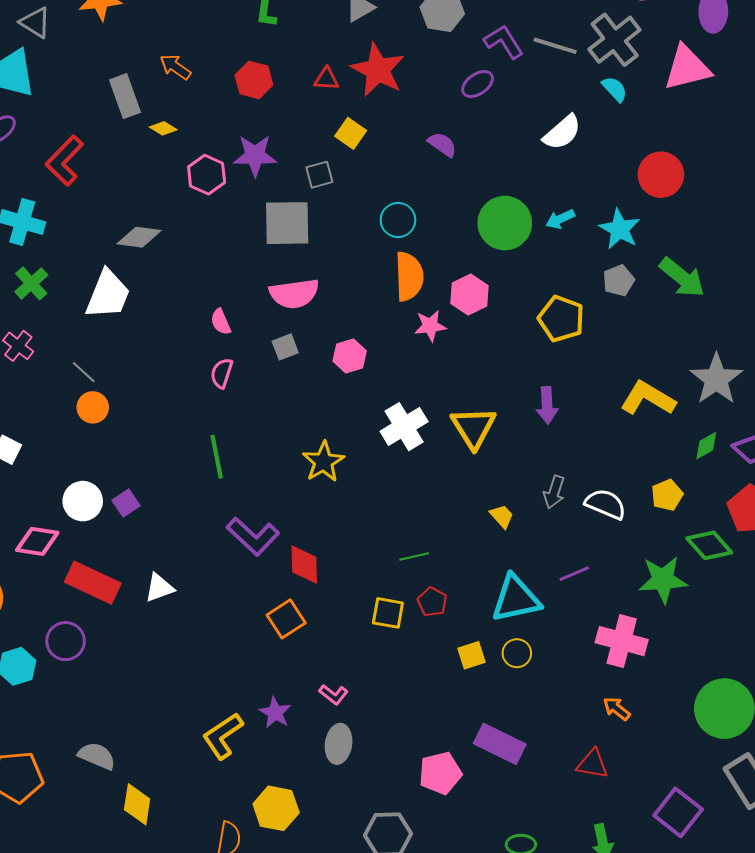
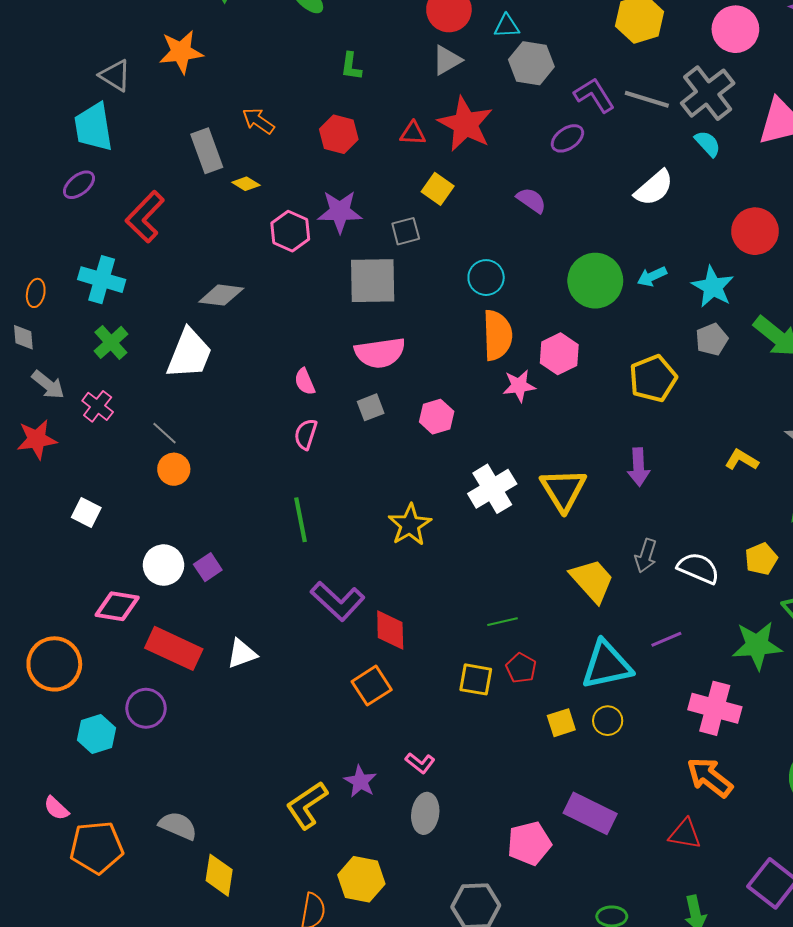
yellow pentagon: (561, 319) -> (653, 379), turned 30
yellow L-shape: (648, 398) -> (742, 460), size x0.6
yellow trapezoid: (502, 516) -> (592, 580), size x1.8
orange arrow: (617, 709) -> (710, 777), size x1.6

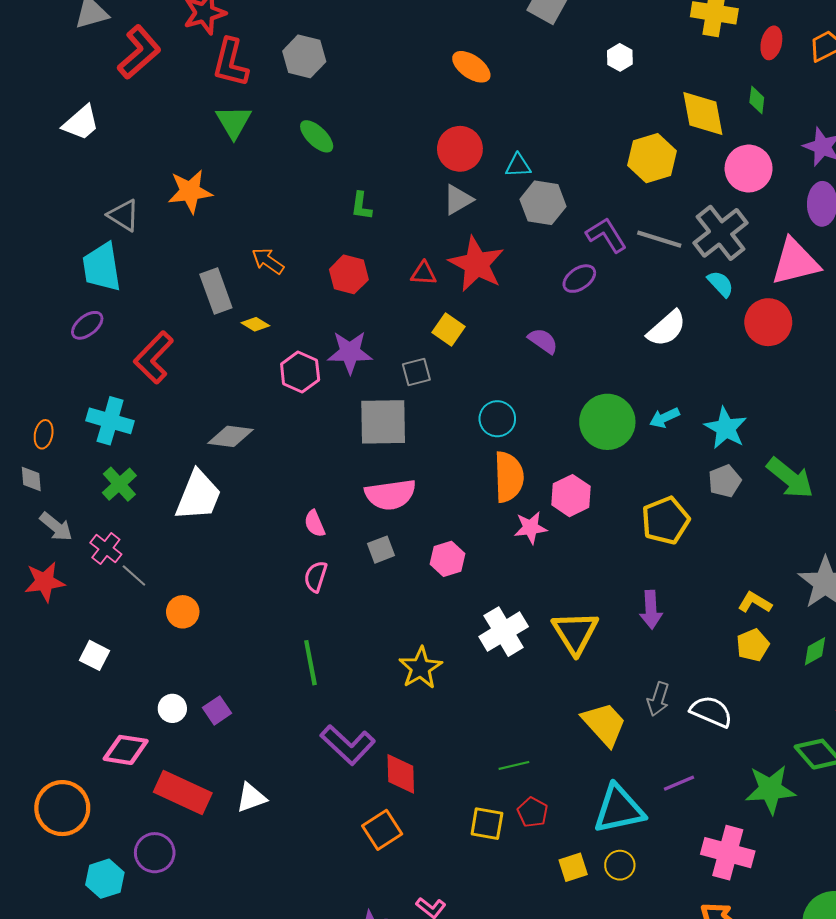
red circle: (755, 231) -> (768, 322), moved
gray line: (165, 433) -> (134, 575), moved
yellow pentagon: (761, 559) -> (753, 645), moved
white circle: (163, 565) -> (172, 708), size x0.7

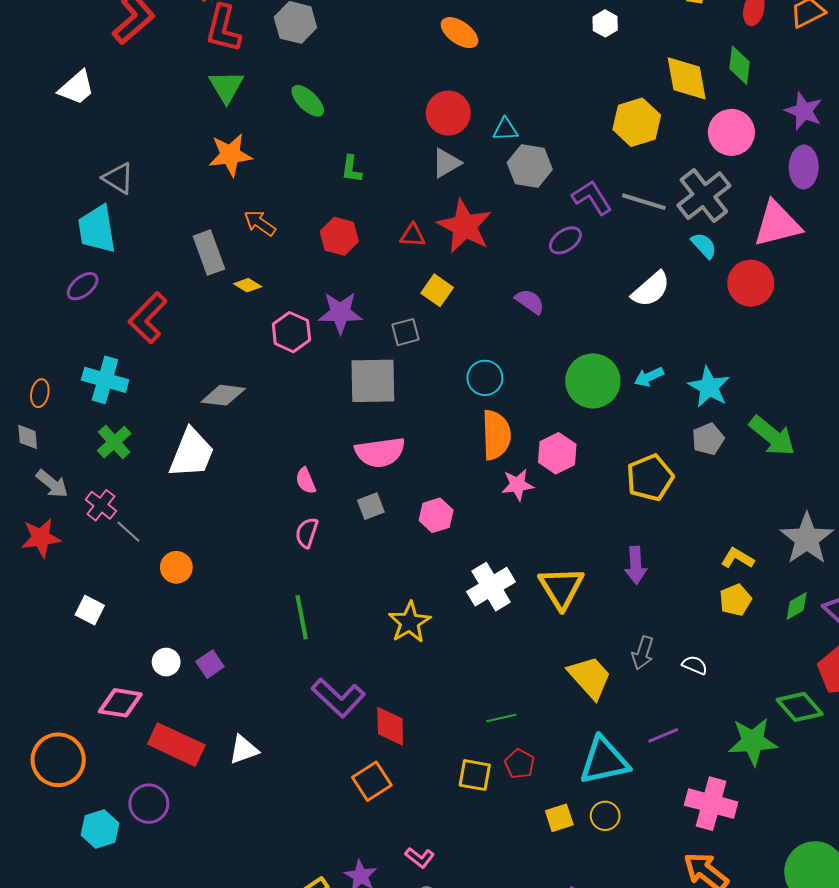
green diamond: (757, 100) -> (740, 65), size x1.4
orange star: (190, 191) -> (230, 155), moved
white semicircle: (711, 712) -> (695, 665), size x0.6

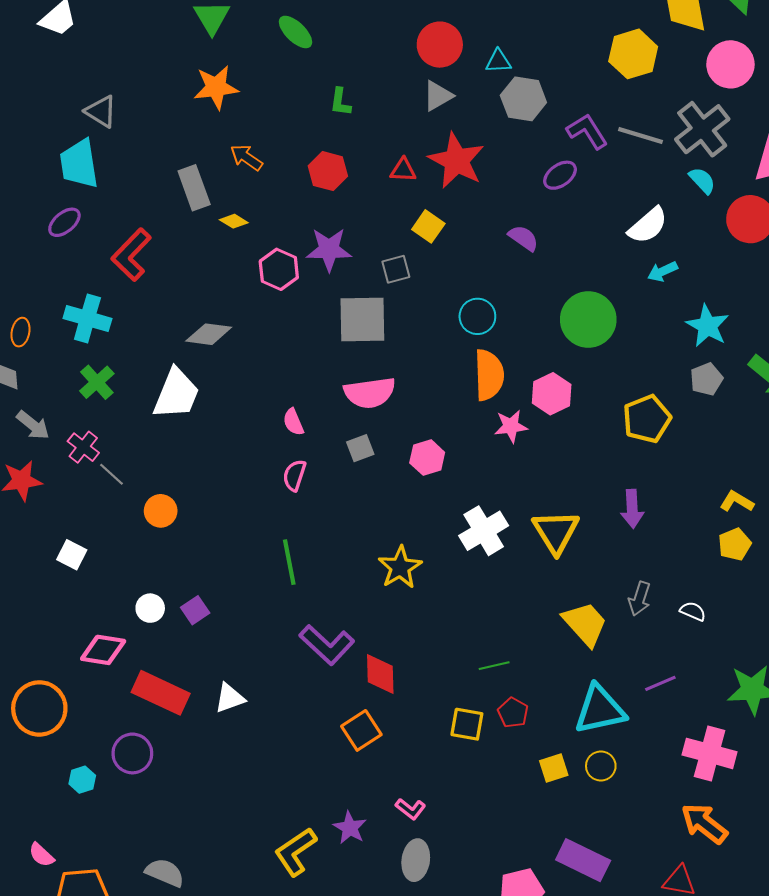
cyan arrow: (649, 377) -> (663, 271), moved
cyan hexagon: (100, 829) -> (82, 780), size x0.7

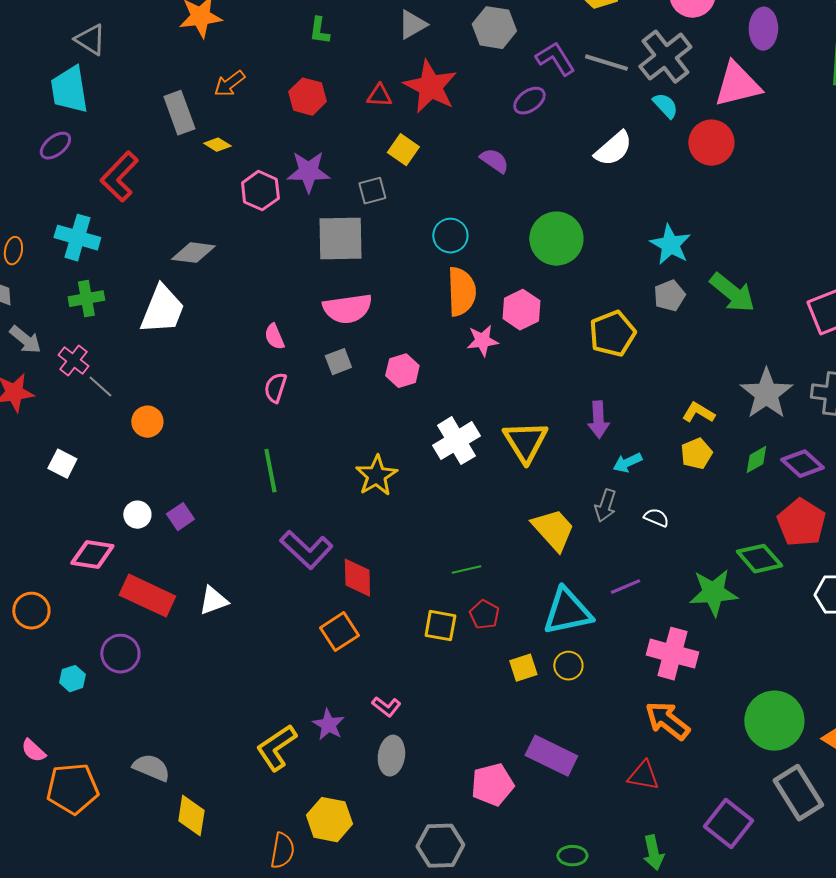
orange arrow: (246, 157) -> (229, 84), turned -72
cyan arrow: (663, 271) -> (627, 463), moved
green cross: (97, 382) -> (86, 299), turned 32
orange circle: (39, 708) -> (31, 611), size x0.7

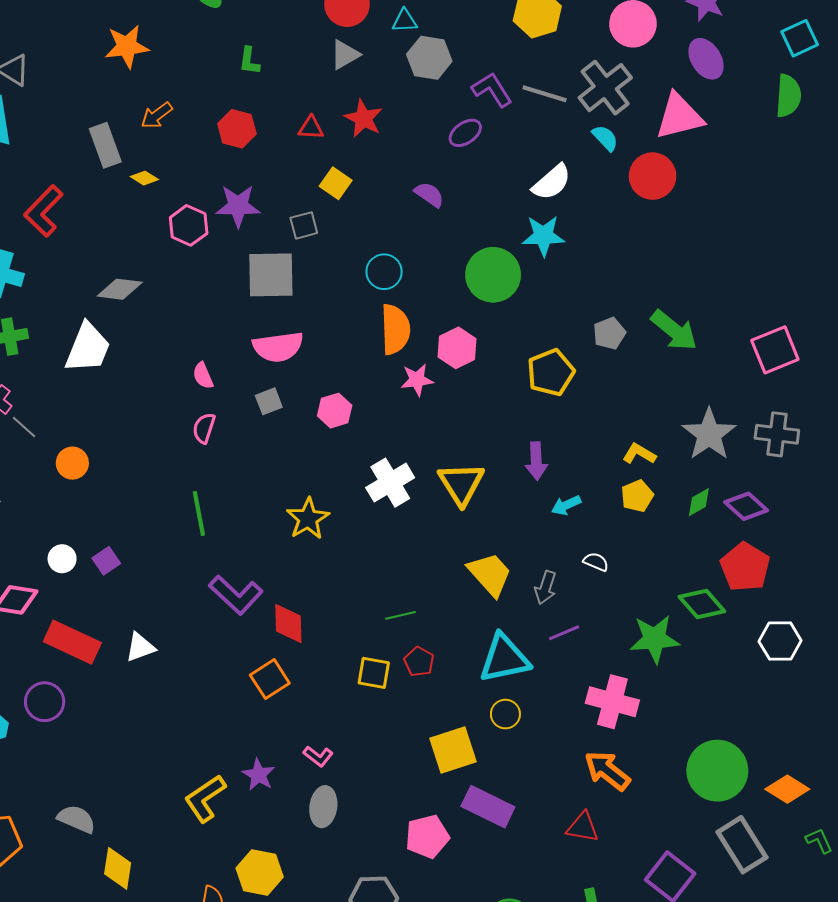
purple ellipse: (763, 29) -> (706, 59), turned -33
red star: (430, 87) -> (363, 118), size x0.7
cyan star: (670, 245) -> (543, 236), moved, turned -30
gray arrow: (605, 506) -> (546, 588), moved
yellow square: (523, 668) -> (453, 750), moved, size x1.6

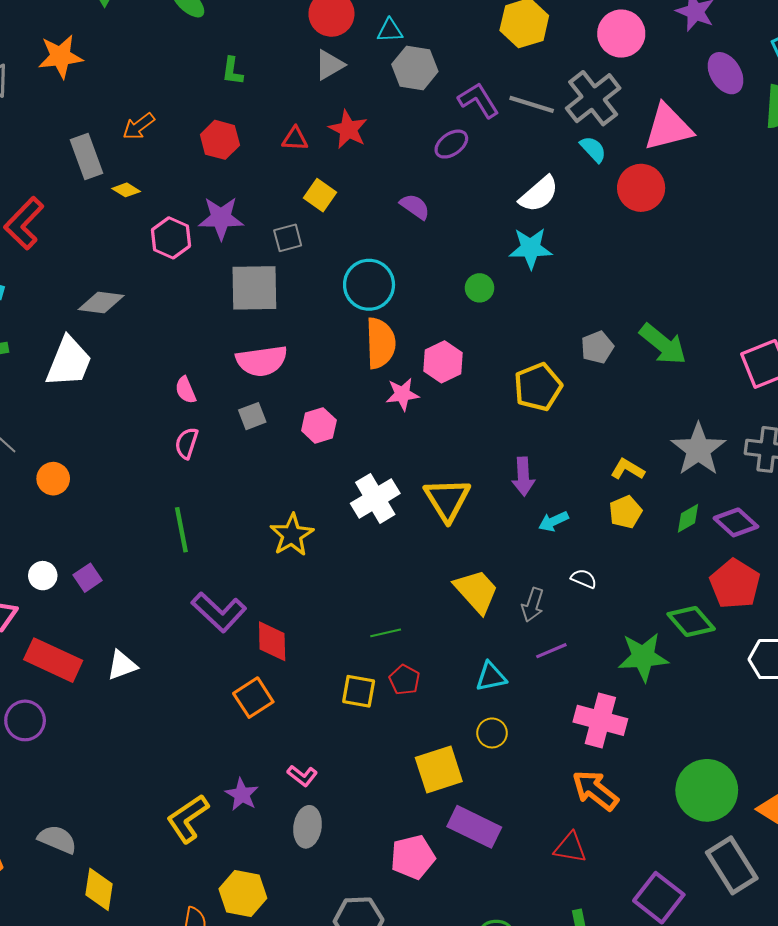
orange star: (127, 46) -> (60, 56), moved
purple ellipse: (706, 59) -> (726, 73), moved
cyan circle: (384, 272) -> (369, 285), size x1.4
green circle: (493, 275) -> (480, 288), size x0.5
cyan triangle: (504, 659) -> (491, 677), size x0.6

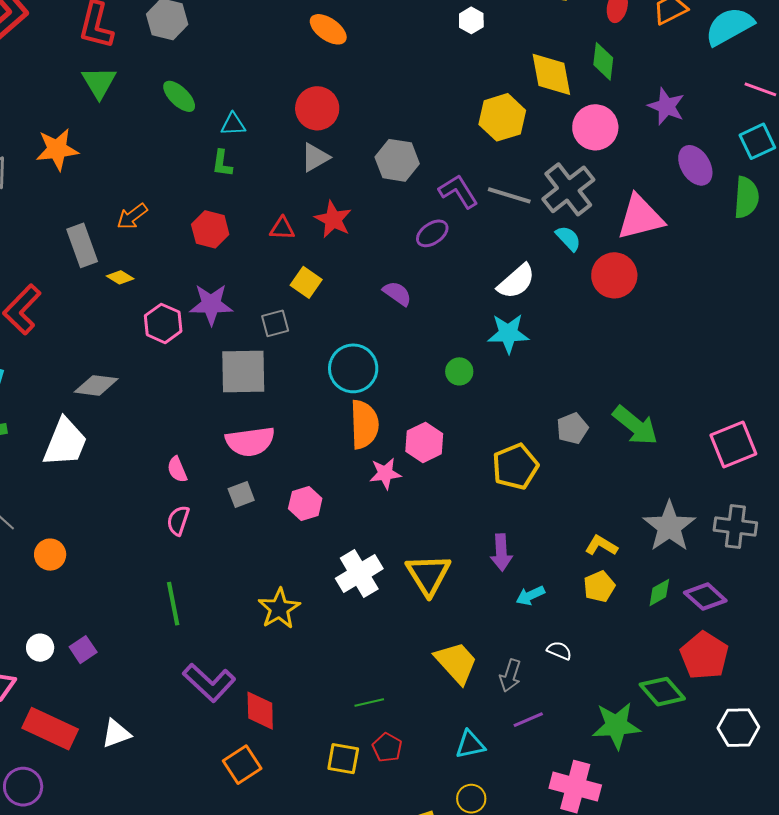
cyan triangle: (390, 30) -> (233, 124), moved

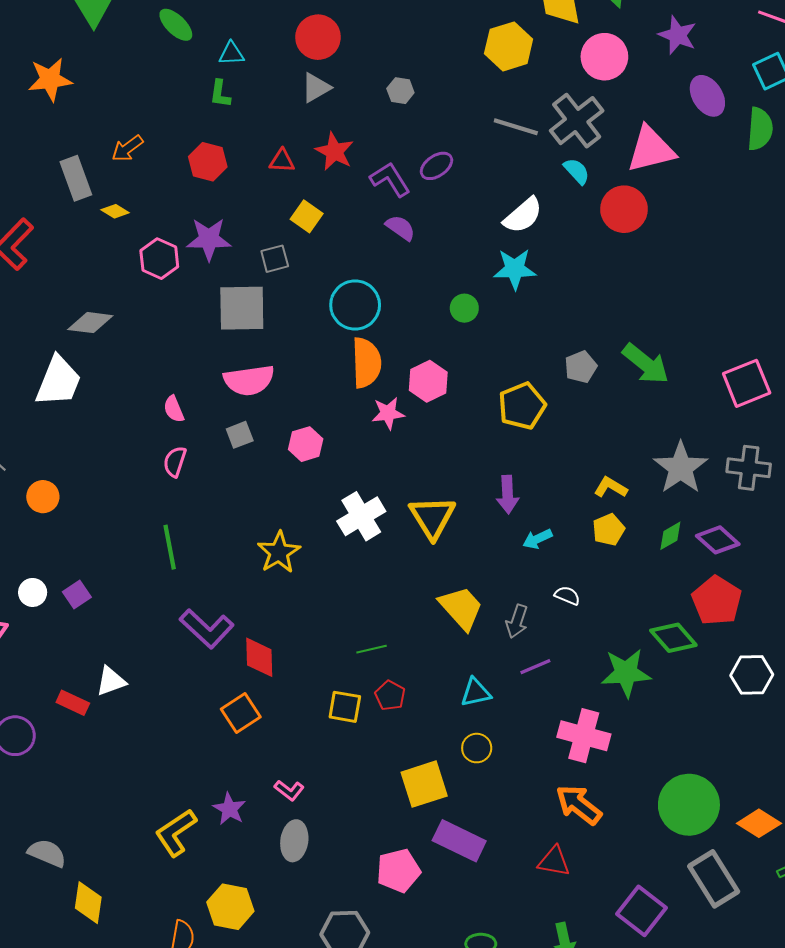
gray hexagon: (397, 160) -> (400, 91), size x0.6
purple L-shape: (458, 191) -> (390, 179), moved
red rectangle: (50, 729) -> (73, 703), moved, size x0.6

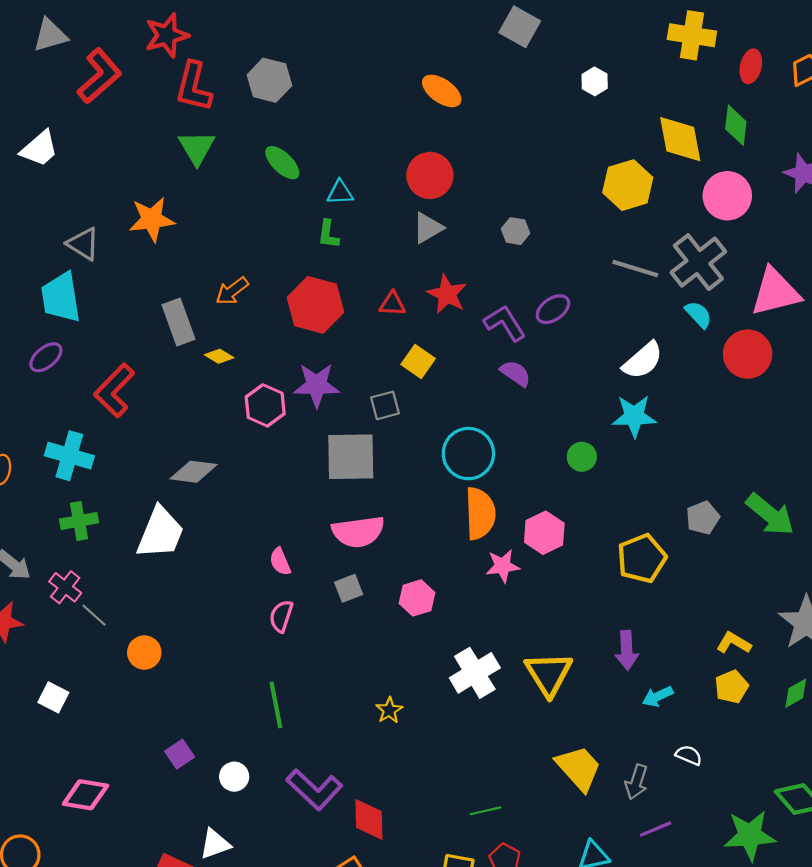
red hexagon: (208, 162) -> (315, 305), size x1.4
yellow star: (279, 552) -> (389, 710), size x0.6
white circle: (33, 592) -> (234, 777), moved

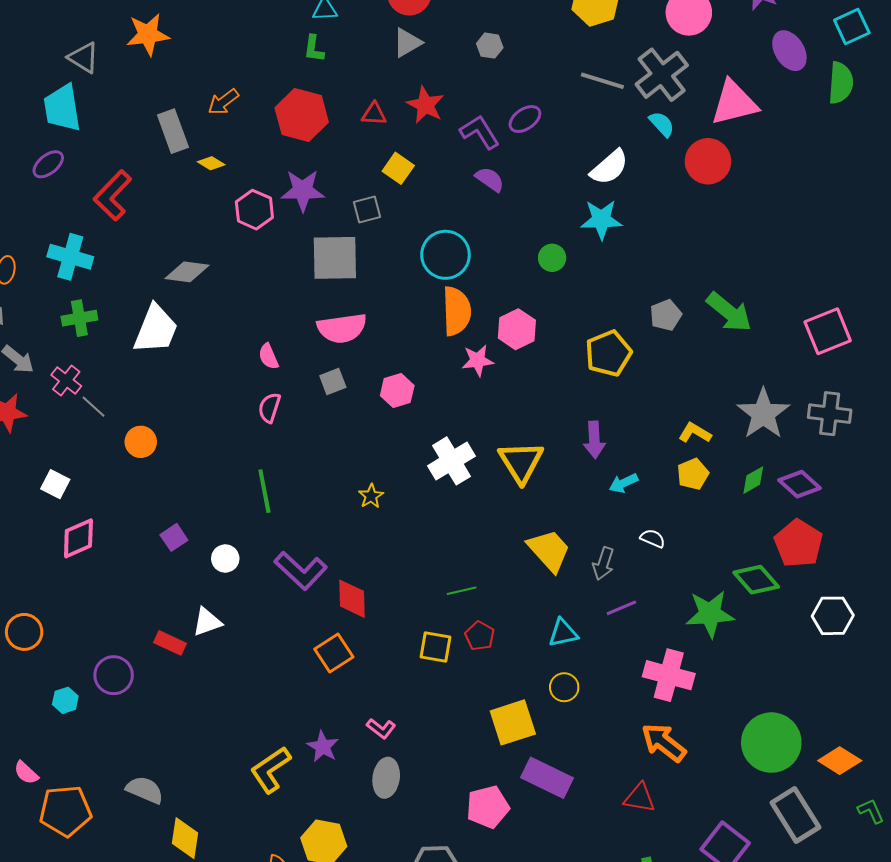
pink diamond: (85, 795) -> (78, 538), moved, turned -33

